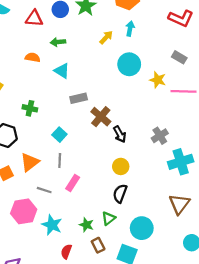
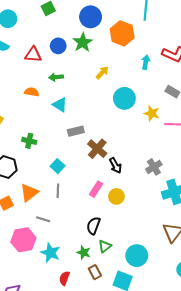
cyan arrow: (130, 29) -> (146, 62), moved
pink rectangle: (73, 183) -> (96, 189), moved
black semicircle: (120, 193) -> (93, 226), moved

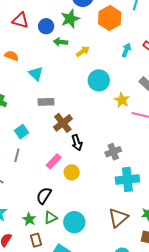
blue circle: (58, 46) -> (46, 26), moved
green arrow: (56, 77) -> (61, 42), moved
cyan circle: (137, 256) -> (74, 222), moved

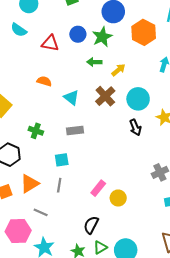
blue circle: (46, 26) -> (78, 34), moved
gray rectangle: (46, 102) -> (75, 130), moved
brown cross: (63, 123) -> (105, 96), moved
cyan square: (22, 132) -> (62, 160), turned 32
black arrow: (77, 143) -> (135, 127), moved

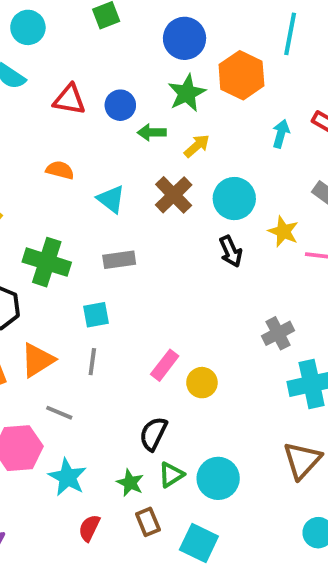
blue circle: (78, 34) -> (120, 105), moved
green star: (102, 37) -> (187, 93), moved
green cross: (36, 131) -> (47, 262), size x1.6

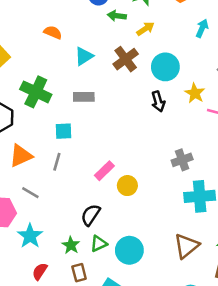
cyan triangle: (111, 199) -> (84, 56), turned 42

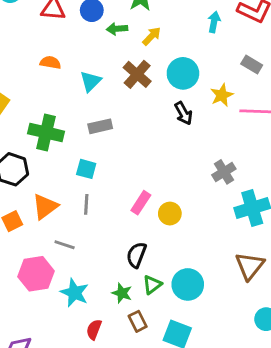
yellow star: (195, 93) -> (222, 95), turned 30
cyan square: (64, 131) -> (86, 169), turned 30

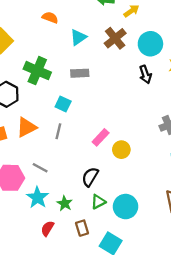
gray line: (65, 245) -> (40, 168), moved
green star: (122, 293) -> (65, 203), moved

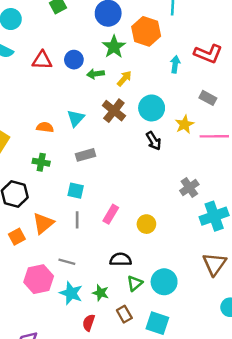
orange semicircle: (50, 17) -> (45, 127), moved
green cross: (37, 71) -> (41, 162), size x0.6
pink rectangle: (101, 137) -> (111, 214), moved
black semicircle: (90, 177) -> (121, 259), turned 72

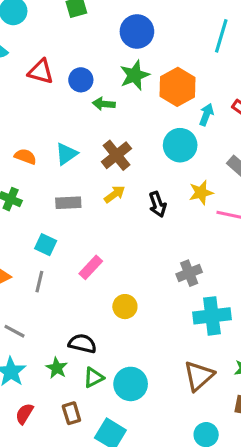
orange hexagon: (146, 31) -> (177, 87), moved
yellow arrow: (124, 79) -> (115, 194), moved
cyan circle: (152, 108) -> (180, 145), moved
pink rectangle: (111, 214) -> (91, 267), moved
green star: (101, 293) -> (57, 368), moved

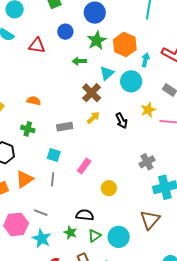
blue circle: (81, 80) -> (65, 32), moved
cyan triangle: (66, 154) -> (107, 73), moved
brown triangle: (199, 376) -> (150, 220), moved

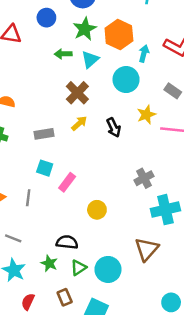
cyan triangle: (107, 73) -> (90, 59), moved
cyan square: (54, 155) -> (45, 168), moved

